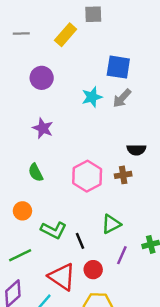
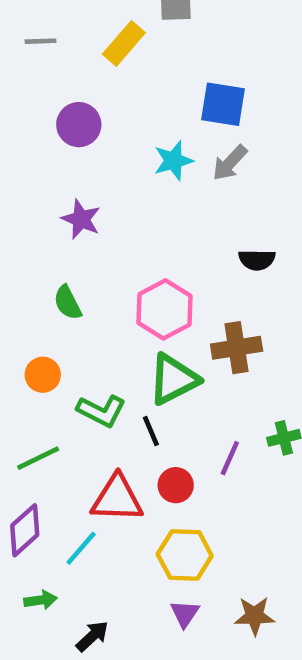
brown cross: (123, 175) -> (237, 348), moved, size x1.5
green triangle: (111, 224) -> (173, 379), moved, size x1.4
red triangle: (62, 277) -> (117, 499), turned -32

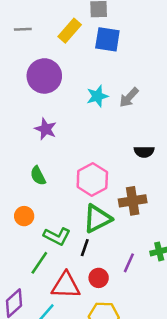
blue square: (223, 104) -> (107, 39), moved
purple circle: (79, 125) -> (44, 76), size x1.4
black line: (151, 431) -> (85, 248), turned 42
green line: (38, 458) -> (39, 263), moved, turned -30

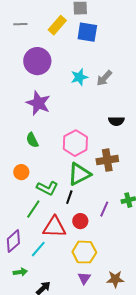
purple star: (46, 129) -> (38, 103), size x1.4

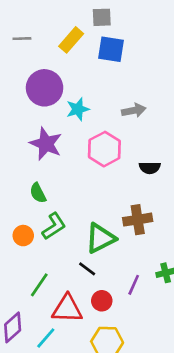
cyan star: (79, 77) -> (78, 109), moved
gray arrow: (104, 78) -> (134, 110), turned -144
pink hexagon: (75, 143) -> (104, 149), moved
green L-shape: (47, 188) -> (54, 226), moved, turned -60
black line: (69, 197) -> (87, 269), turned -72

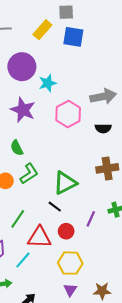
gray arrow: (134, 110) -> (103, 96), moved, size x1.4
brown cross: (138, 220) -> (107, 168), moved

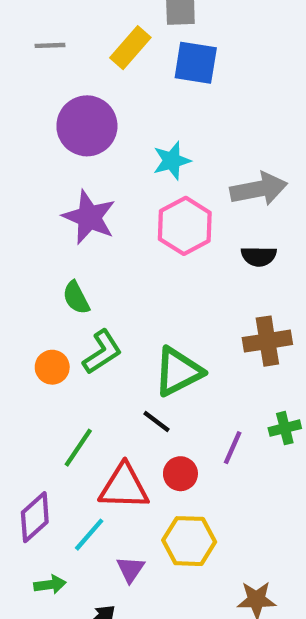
cyan star: (48, 83) -> (172, 161), moved
purple triangle: (70, 290) -> (130, 569), moved

